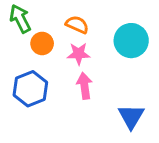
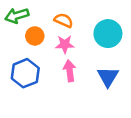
green arrow: (20, 19) -> (17, 16), turned -80
blue triangle: (131, 116) -> (108, 77), moved

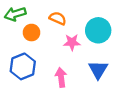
pink star: (65, 44) -> (72, 42), moved
pink arrow: (70, 71) -> (61, 77), moved

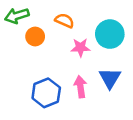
blue hexagon: (23, 66) -> (46, 93), moved
pink arrow: (61, 77) -> (80, 87), moved

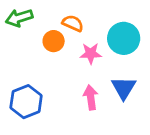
orange circle: (35, 36) -> (54, 41), moved
blue hexagon: (46, 93) -> (26, 102), moved

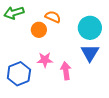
pink star: (91, 53) -> (45, 60), moved
blue triangle: (124, 88) -> (90, 53), moved

